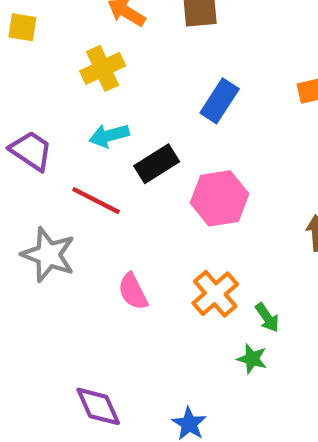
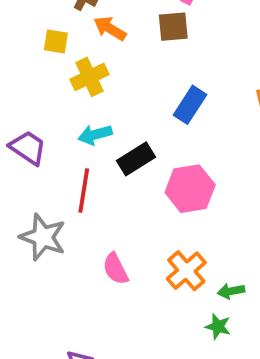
yellow square: (22, 27) -> (56, 41), moved
red line: (96, 201) -> (84, 191), turned 72
green arrow: (267, 318) -> (231, 291), turned 115

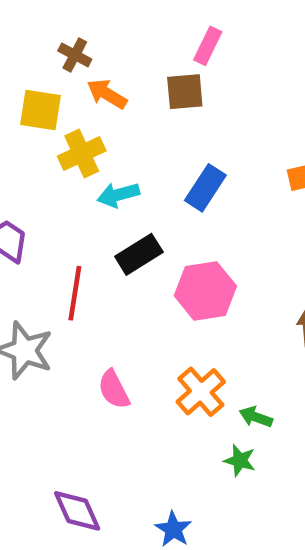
yellow square: (56, 41) -> (40, 110), size x1.4
cyan arrow: (95, 135) -> (118, 195), moved
green arrow: (231, 291) -> (256, 417), turned 30

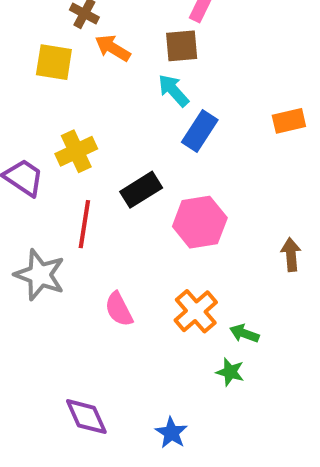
yellow cross: (82, 153) -> (76, 151), moved
cyan arrow: (118, 195) -> (173, 90), moved, turned 63

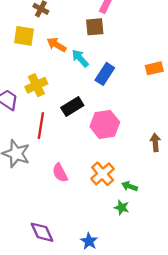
orange arrow: (113, 48) -> (57, 45), moved
cyan arrow: (173, 90) -> (80, 58), moved

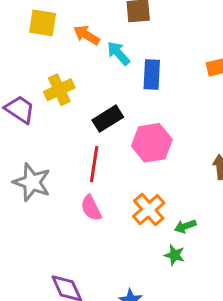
blue rectangle: (105, 74) -> (152, 75), turned -30
red line: (41, 126) -> (94, 164), moved
green arrow: (130, 186) -> (185, 226), turned -40

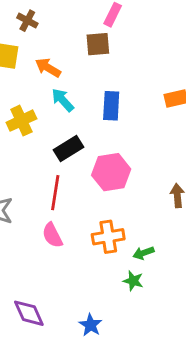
cyan arrow: (118, 53) -> (63, 100), moved
orange cross: (149, 210) -> (108, 237), turned 32

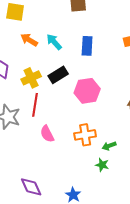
orange arrow: (48, 68) -> (29, 40), moved
yellow cross: (21, 121) -> (31, 78), moved
red line: (55, 193) -> (35, 105), moved

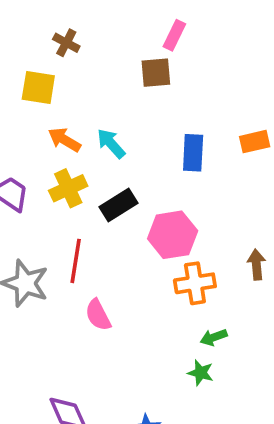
blue rectangle: (87, 46) -> (193, 153), moved
yellow cross: (31, 78) -> (68, 188), moved
orange cross: (85, 135) -> (195, 283), moved

